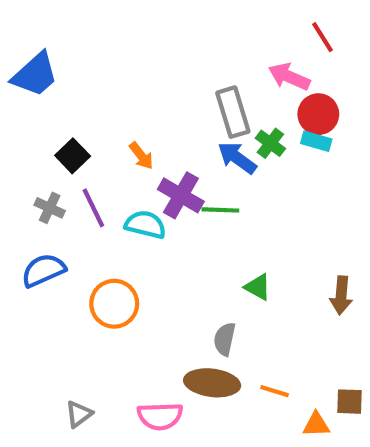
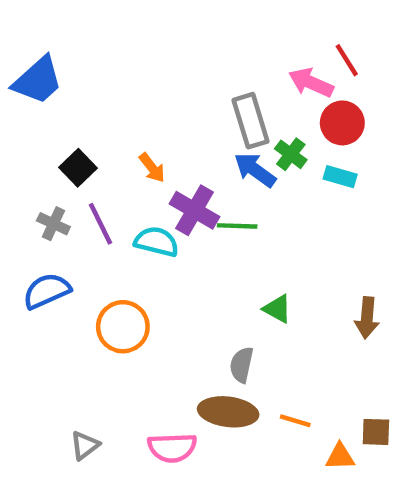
red line: (322, 37) -> (347, 60), moved
cyan rectangle: (316, 141) -> (340, 177), moved

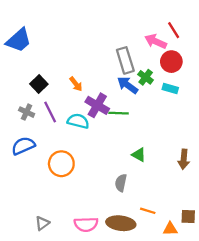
brown ellipse: (228, 412) -> (121, 223), moved

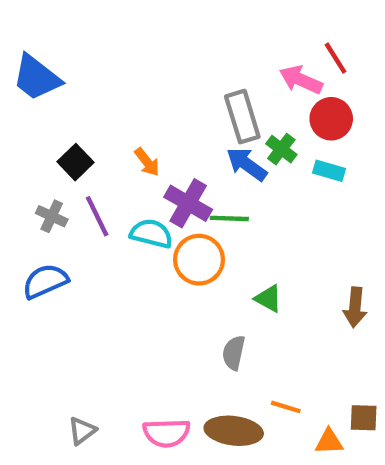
blue trapezoid: (19, 40) -> (36, 78), turned 80
orange circle: (61, 164) -> (199, 260), moved

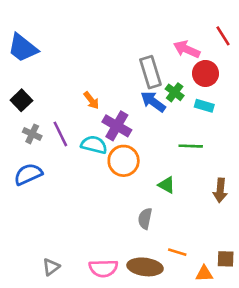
red line: (336, 58) -> (223, 36), moved
black square: (75, 162) -> (21, 100), moved
green line: (229, 218) -> (191, 146), moved

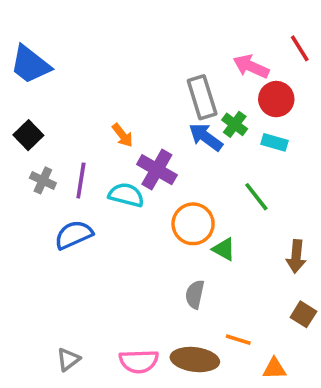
purple line: (60, 134) -> (81, 180), turned 35
green line: (191, 146) -> (256, 197), turned 50
orange circle: (124, 161) -> (193, 224), moved
blue semicircle: (28, 174) -> (74, 235), moved
brown square: (226, 259) -> (303, 314), moved, turned 30

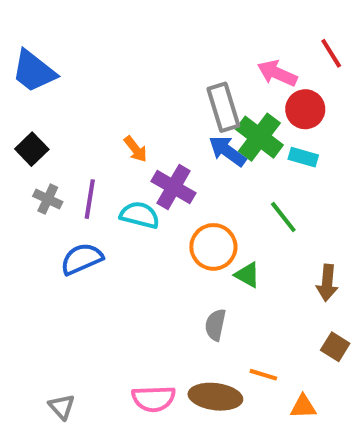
green cross: (235, 124) -> (259, 137), size x1.6
gray triangle: (68, 360) -> (62, 407), moved, turned -35

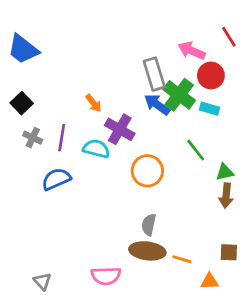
green triangle: (247, 275) -> (225, 172), moved, turned -42
brown square: (335, 347) -> (229, 252), moved, turned -30
brown ellipse: (215, 397) -> (147, 251), moved

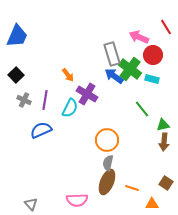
blue trapezoid: (23, 49) -> (17, 36), turned -105
cyan semicircle: (96, 149) -> (70, 108), turned 102
orange circle: (147, 171) -> (107, 140), moved
brown ellipse: (147, 251) -> (107, 182), turned -75
brown square: (229, 252) -> (166, 183), turned 32

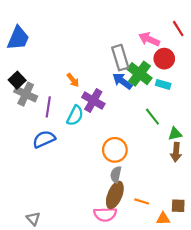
gray cross: (24, 100) -> (26, 94), moved, size x1.5
brown square: (166, 183) -> (178, 206), moved, turned -32
pink semicircle: (77, 200) -> (105, 214), moved

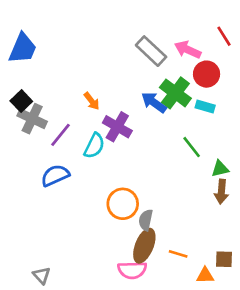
gray rectangle: (120, 58) -> (151, 51), moved, turned -30
purple line: (48, 107) -> (61, 135), turned 30
orange circle: (115, 150) -> (123, 204), moved

